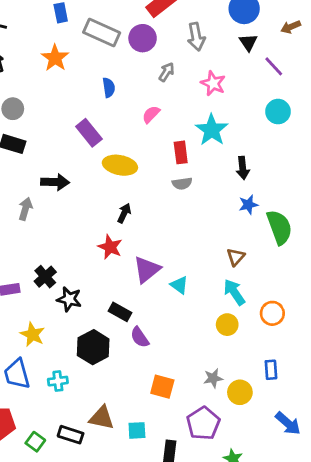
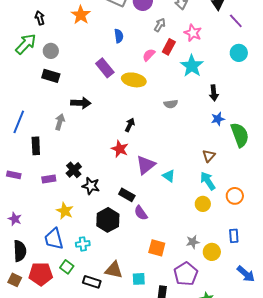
red rectangle: (181, 152) -> (169, 47), moved, turned 35
yellow ellipse: (120, 165) -> (134, 80), moved
green square: (35, 442) -> (67, 267), moved

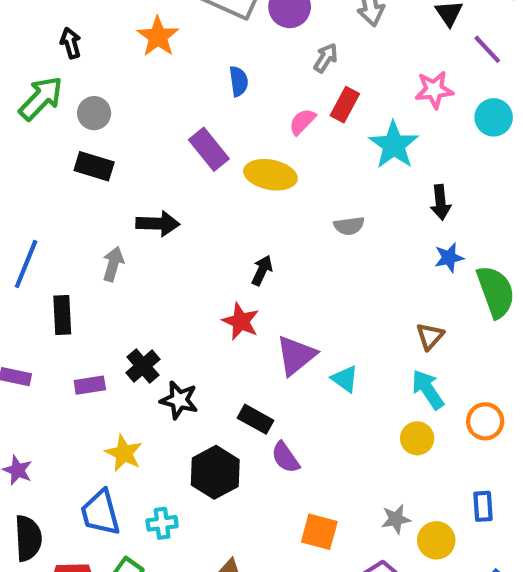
pink star: (193, 33) -> (434, 90), moved, turned -30

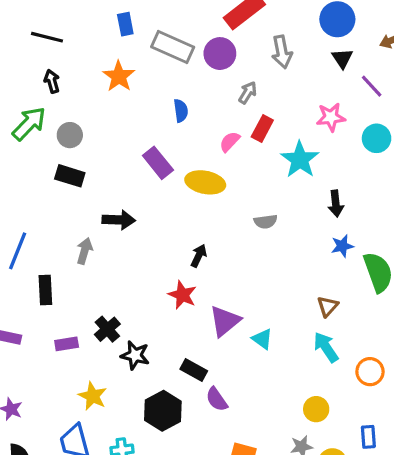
yellow circle: (417, 438) -> (316, 409), moved

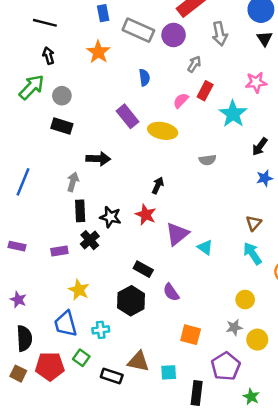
black arrow: (336, 204) -> (260, 147), turned 42
black rectangle: (45, 290) -> (80, 211), moved
black star: (135, 355) -> (110, 217), moved
black rectangle: (194, 370) -> (143, 269), moved

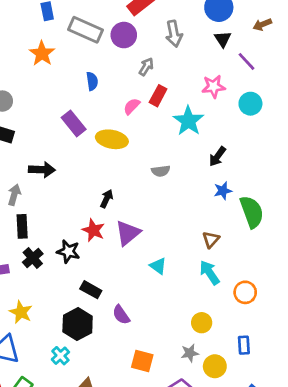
black star: (110, 217) -> (68, 251), moved
purple triangle: (177, 234) -> (128, 233), moved
cyan cross: (101, 330) -> (60, 356), moved, turned -35

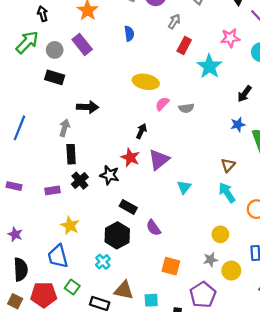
pink semicircle: (132, 106) -> (162, 104), moved
purple rectangle: (74, 123) -> (82, 44), moved
black arrow: (217, 156) -> (245, 94), moved
cyan triangle: (158, 266) -> (184, 187), turned 32

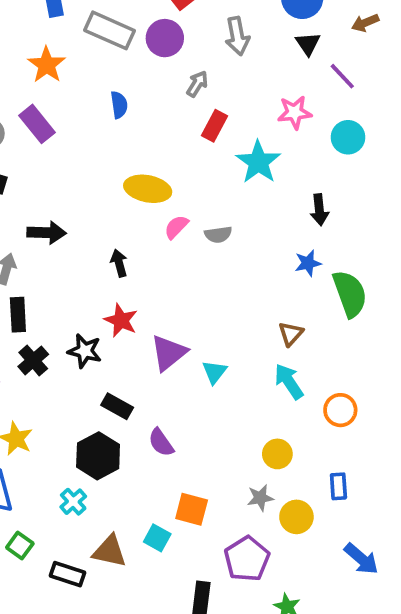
black arrow: (245, 94) -> (319, 210), turned -42
black arrow: (141, 131) -> (119, 263), moved, turned -40
purple triangle: (159, 160) -> (169, 353), moved
cyan square: (151, 300) -> (157, 538), moved, turned 32

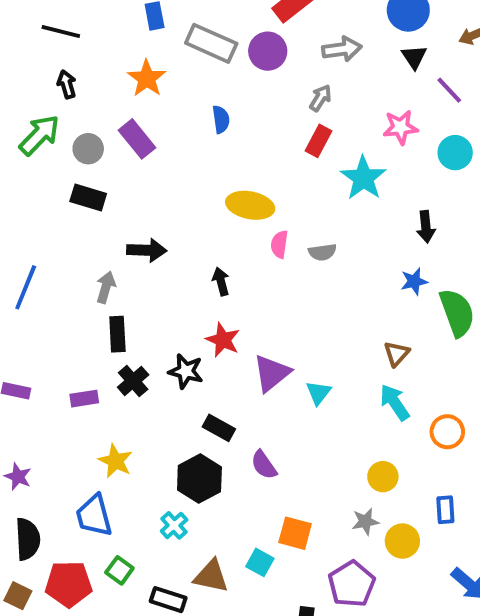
gray arrow: (237, 36) -> (342, 49), turned -87
gray arrow: (197, 84) -> (320, 98), moved
pink semicircle: (176, 227) -> (279, 244), turned -36

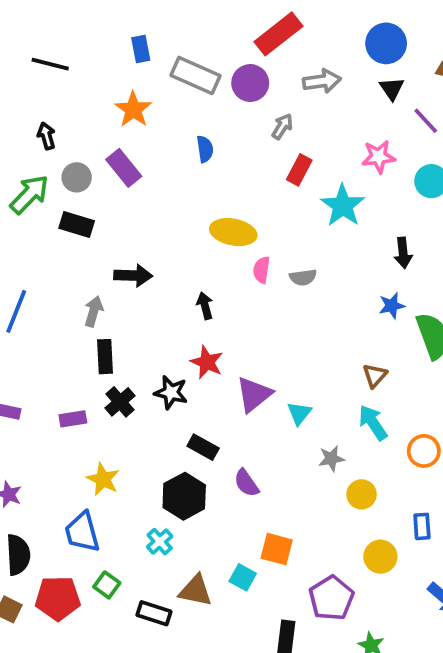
black arrow: (67, 84) -> (46, 136), moved
gray arrow: (320, 98) -> (282, 126), moved
green arrow: (39, 135) -> (29, 194), moved
gray star: (365, 521) -> (331, 459), moved

